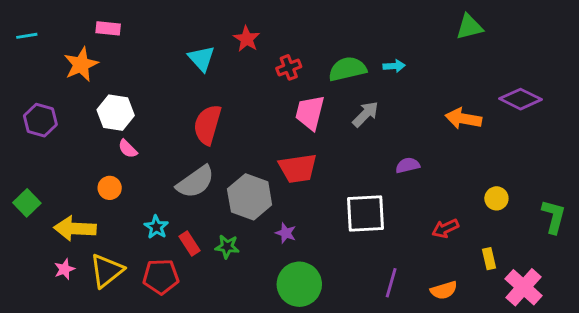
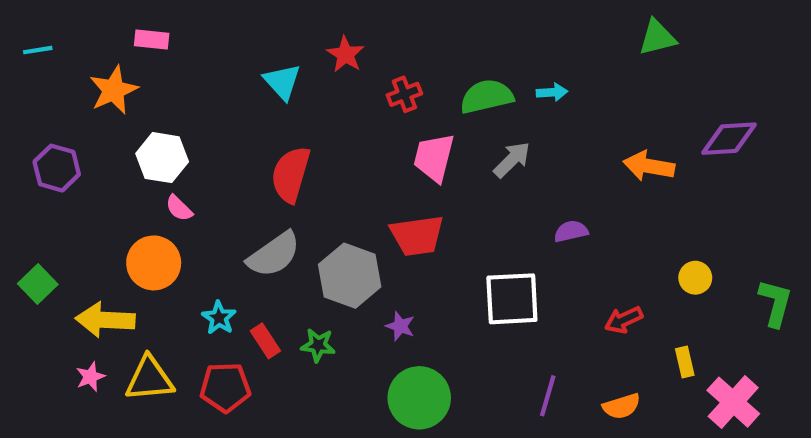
purple diamond: (521, 99) -> (729, 139), turned -30
orange circle: (110, 188) -> (154, 263), size x1.6
yellow triangle: (107, 271) -> (149, 379), turned 33

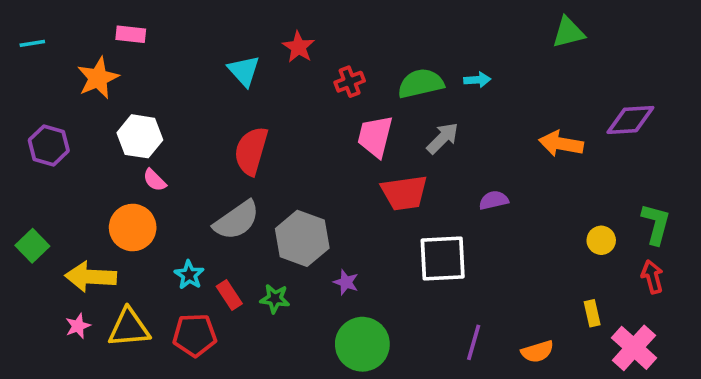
red trapezoid: (417, 236) -> (404, 193), moved
green L-shape: (775, 303) -> (656, 224), moved
red arrow: (624, 320) -> (652, 277), moved, turned 100

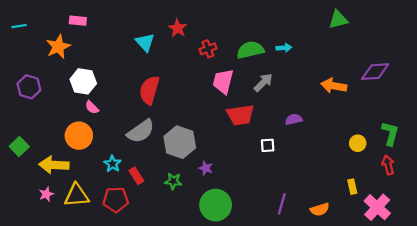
white square: (443, 259) -> (268, 145), moved, size x0.5
green star: (275, 299) -> (173, 181), moved

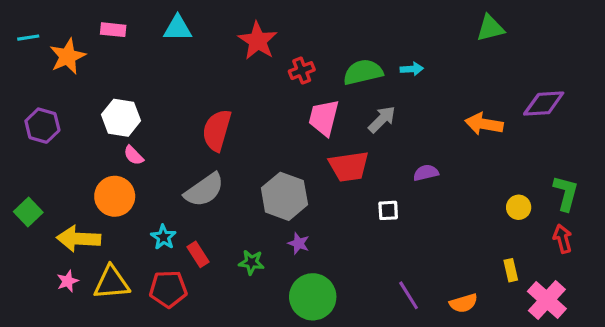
red star: (178, 28) -> (258, 41), size x1.4
cyan triangle: (145, 42) -> (178, 28), moved, turned -48
orange star: (58, 47) -> (68, 56), moved
gray hexagon: (180, 142) -> (284, 196), moved
purple line: (282, 204) -> (409, 295), turned -48

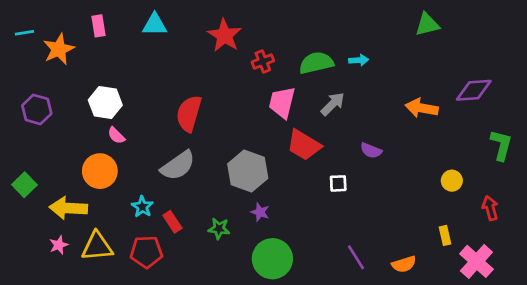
pink rectangle: (113, 30) -> (98, 26), turned 75
red trapezoid: (349, 166) -> (304, 145), turned 39
purple semicircle: (426, 173) -> (371, 151), turned -145
green L-shape: (566, 193) -> (501, 145), moved

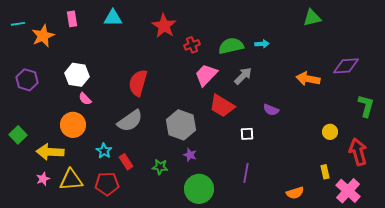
pink trapezoid: (282, 103) -> (206, 75), turned 30
red arrow: (490, 208) -> (358, 152), size x1.5
purple line: (356, 257) -> (246, 173), moved, turned 42

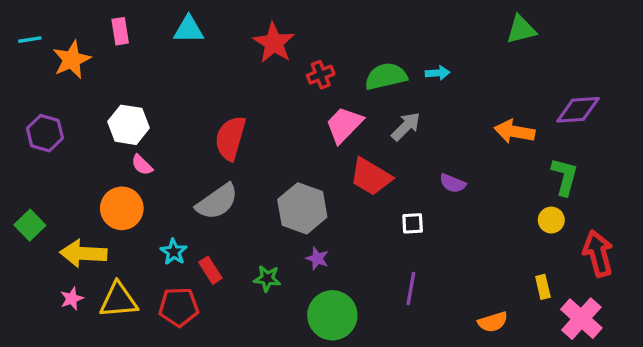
green L-shape: (366, 106) -> (565, 177), moved

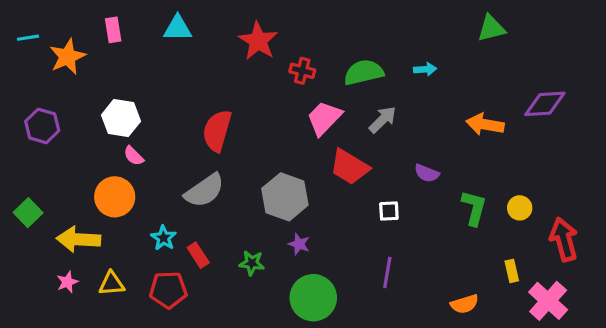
cyan arrow: (438, 73) -> (425, 69), moved
red cross: (321, 75) -> (302, 71), turned 35
green L-shape: (565, 177) -> (474, 208), moved
yellow triangle: (118, 300) -> (112, 284), size x0.7

